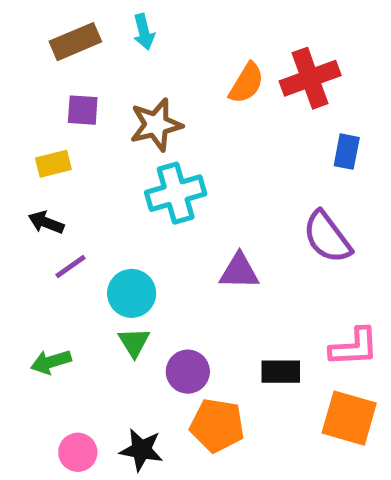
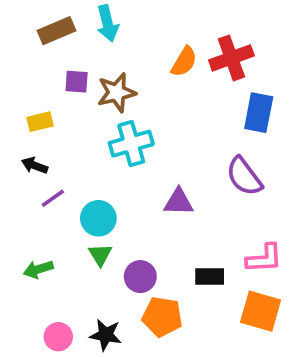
cyan arrow: (144, 32) -> (107, 23), size x1.4
purple square: (83, 110) -> (77, 82), moved
blue rectangle: (347, 152) -> (259, 113), size x1.5

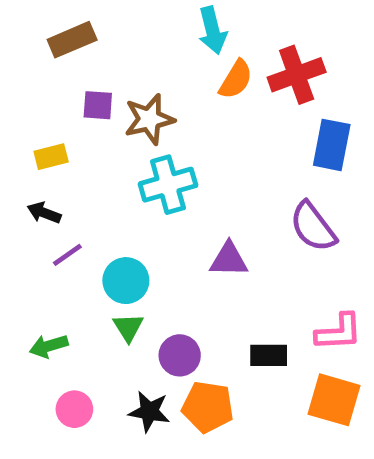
cyan arrow: (107, 23) -> (212, 30), moved
black star: (106, 335) -> (149, 412), moved
pink circle: (58, 337) -> (74, 409), moved

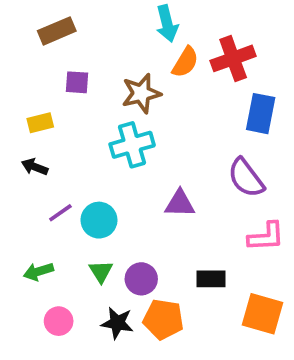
brown star: (149, 119) -> (141, 93), moved
purple line: (67, 255) -> (60, 213), moved
green triangle: (128, 327) -> (101, 272), moved
pink L-shape: (339, 332) -> (266, 237), moved

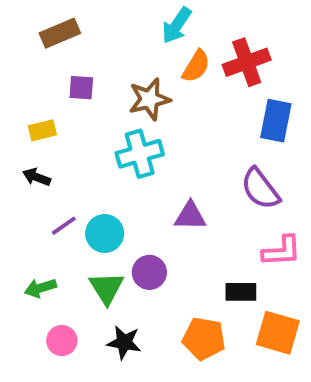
cyan arrow: (167, 24) -> (177, 25), turned 48
green triangle: (101, 272) -> (107, 288), size x1.4
purple circle: (141, 279) -> (149, 272), moved
black rectangle: (211, 279) -> (241, 292), moved
orange pentagon: (163, 319) -> (204, 339), moved

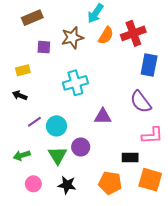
brown star: (149, 99) -> (72, 38), moved

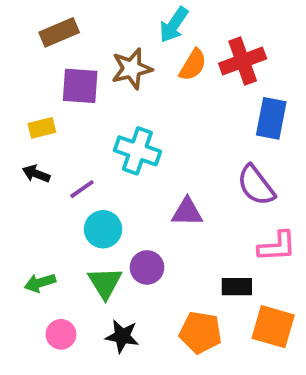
purple square: (44, 47) -> (80, 86), size x1.5
cyan cross: (75, 83) -> (137, 151), turned 35
purple line: (34, 122) -> (82, 189), moved

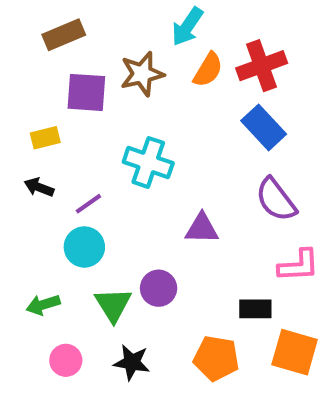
blue rectangle: (271, 118) -> (264, 127), moved, turned -54
cyan circle: (103, 229) -> (84, 247), moved

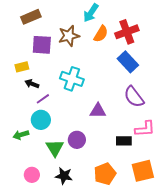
black arrow: (39, 187) -> (32, 84), moved
green arrow: (43, 305) -> (21, 135), moved
black rectangle: (255, 309) -> (124, 141), moved
orange square: (295, 352) -> (143, 171), turned -30
orange pentagon: (216, 358) -> (105, 174), turned -30

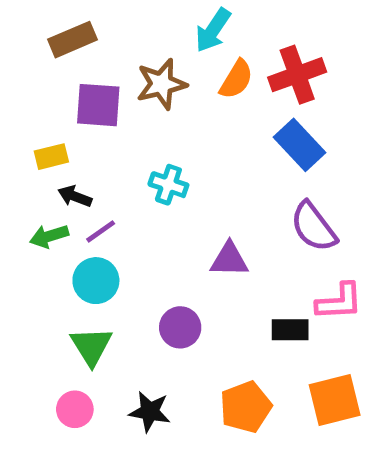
cyan cross: (72, 79) -> (168, 185), size x0.7
green arrow: (21, 135) -> (49, 236), moved
green triangle: (55, 148) -> (91, 346), moved

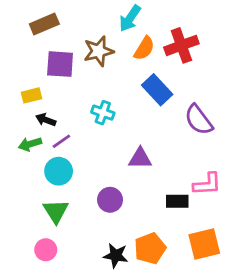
blue rectangle: (299, 145) -> (157, 90), moved
purple semicircle: (314, 227) -> (199, 120), moved
black star: (150, 412) -> (116, 255), moved

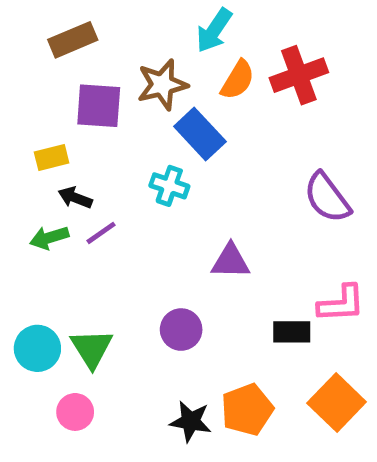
blue rectangle: (157, 90) -> (200, 134), moved
cyan circle: (59, 171) -> (37, 348), moved
orange square: (204, 244) -> (337, 403), turned -32

